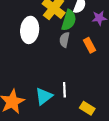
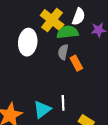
green semicircle: (69, 20) -> (68, 32), turned -114
orange rectangle: (89, 45) -> (76, 63), moved

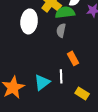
orange rectangle: (76, 63) -> (73, 58), moved

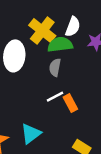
white line: (61, 76) -> (55, 97), moved, turned 64

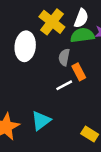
green semicircle: (60, 45) -> (82, 35), moved
orange rectangle: (70, 103) -> (79, 72), moved

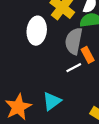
gray semicircle: (64, 57) -> (74, 41), size x1.6

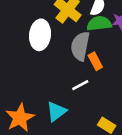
white line: (74, 68) -> (80, 85), moved

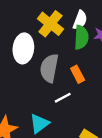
green semicircle: (99, 24) -> (81, 37), turned 100
gray semicircle: (80, 46) -> (49, 68), moved

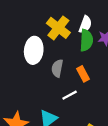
gray semicircle: (49, 68) -> (57, 68), size x0.7

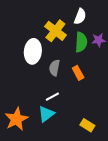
white semicircle: (85, 25) -> (80, 16), moved
white line: (70, 95) -> (52, 97), moved

